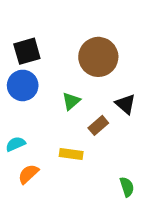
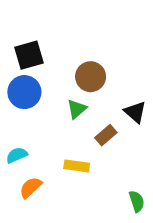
brown circle: (98, 57) -> (91, 77), moved, size x0.7

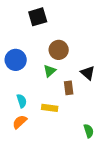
black square: (29, 55) -> (38, 17), moved
brown rectangle: (106, 135) -> (69, 88), turned -56
cyan semicircle: (17, 155) -> (22, 101), moved, turned 96

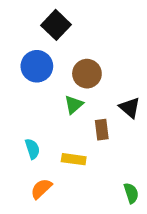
black square: (38, 17) -> (56, 25), turned -30
blue circle: (16, 60) -> (37, 66), moved
orange semicircle: (20, 122) -> (41, 189), moved

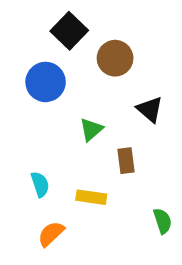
brown circle: (87, 74) -> (115, 58), moved
black triangle: (130, 108) -> (150, 109), moved
green semicircle: (131, 193) -> (163, 221), moved

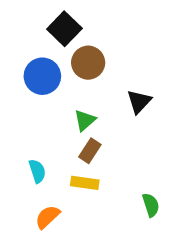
brown circle: (115, 58) -> (88, 63), moved
black triangle: (150, 109) -> (139, 102), turned 32
brown rectangle: (126, 161) -> (90, 151), moved, turned 40

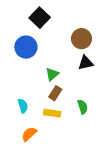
brown circle: (88, 63) -> (81, 39), moved
black triangle: (139, 102) -> (86, 63), turned 35
green semicircle: (151, 205) -> (83, 107), moved

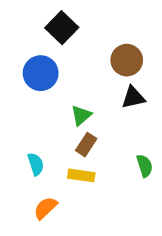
green semicircle: (83, 107) -> (145, 166), moved

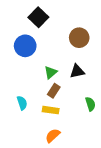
black triangle: (133, 97) -> (77, 71), moved
orange semicircle: (45, 208) -> (53, 136), moved

